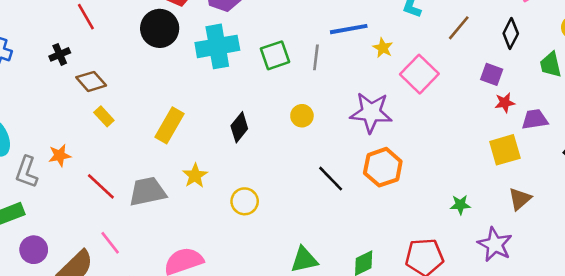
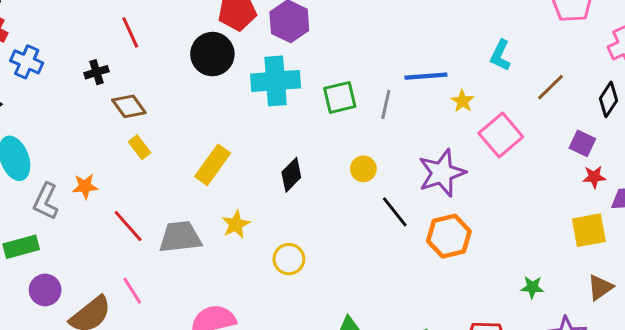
purple star: (371, 112) -> (442, 173), turned -30
black line: (331, 179) -> (395, 212), moved

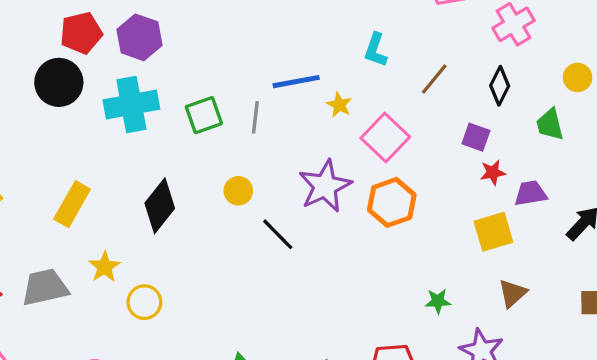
black diamond: (291, 175) -> (160, 206), size x1.4
orange hexagon: (449, 236) -> (392, 202), moved
yellow circle: (289, 259) -> (144, 302), moved

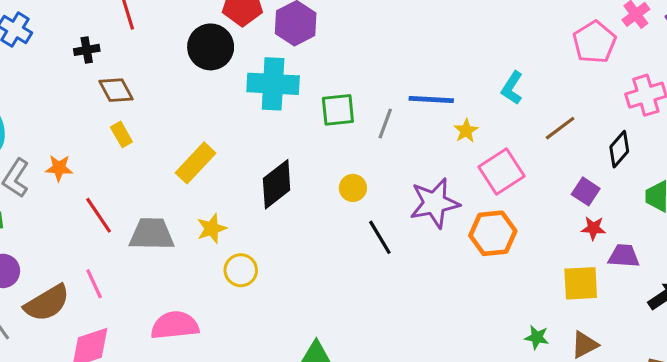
green star: (438, 301) -> (537, 337), moved

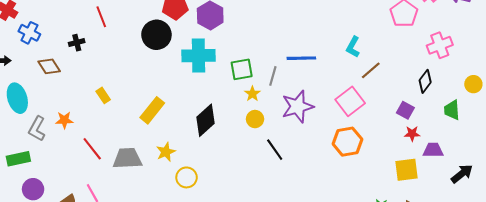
brown diamond: (116, 90) -> (49, 66), moved
brown line: (560, 128) -> (371, 70), moved
yellow star: (466, 131) -> (252, 94), moved
purple star: (434, 203) -> (298, 107), moved

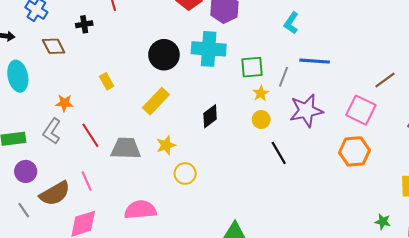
black circle: (156, 35) -> (164, 55), moved
cyan L-shape: (353, 47) -> (291, 23), moved
pink square: (350, 101) -> (361, 110), turned -32
black diamond: (206, 120) -> (210, 116), size x0.7
gray L-shape: (37, 129) -> (52, 131), moved

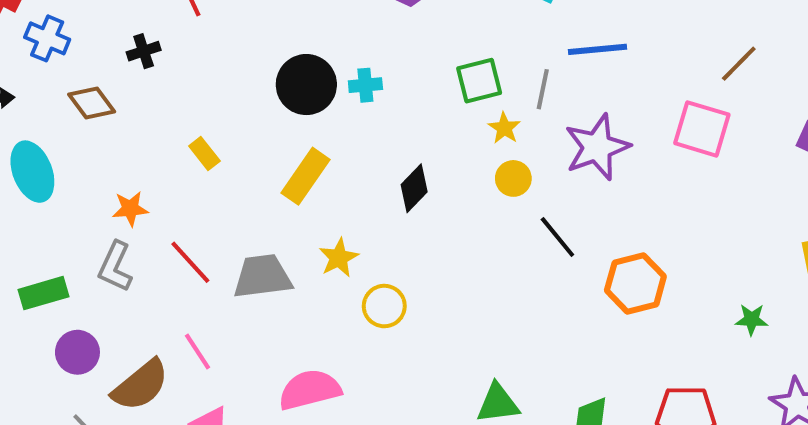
cyan cross: (209, 49) -> (365, 85), moved, size x0.5
orange hexagon: (354, 151) -> (635, 283), moved
green star: (383, 222) -> (752, 319), moved

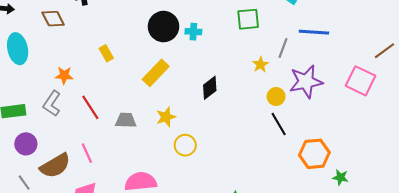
green square: (479, 81) -> (248, 19), moved
yellow circle: (513, 178) -> (276, 97), moved
gray trapezoid: (262, 276) -> (126, 120), size x0.7
green star: (752, 319) -> (340, 177), moved

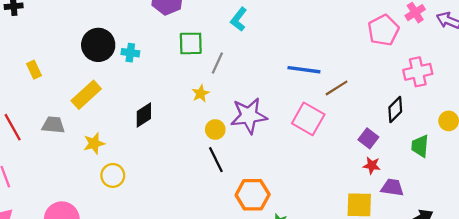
blue line: (314, 32) -> (304, 70), moved
gray line: (283, 48) -> (217, 63), moved
gray trapezoid: (126, 120) -> (53, 125), moved

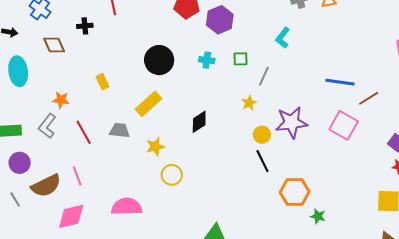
green square: (191, 43) -> (240, 59), size x0.7
cyan cross: (130, 53) -> (207, 60), moved

